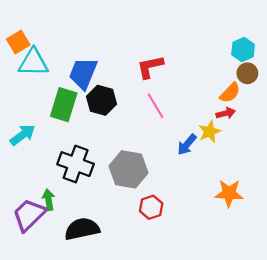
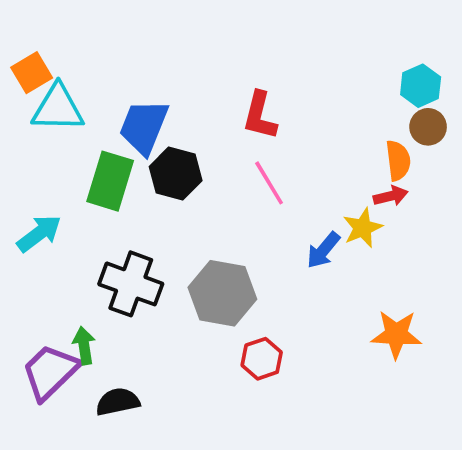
red L-shape: (150, 67) -> (260, 116), turned -64
orange semicircle: (230, 93) -> (398, 160), turned -50
black semicircle: (82, 229) -> (118, 402), moved, size x0.7

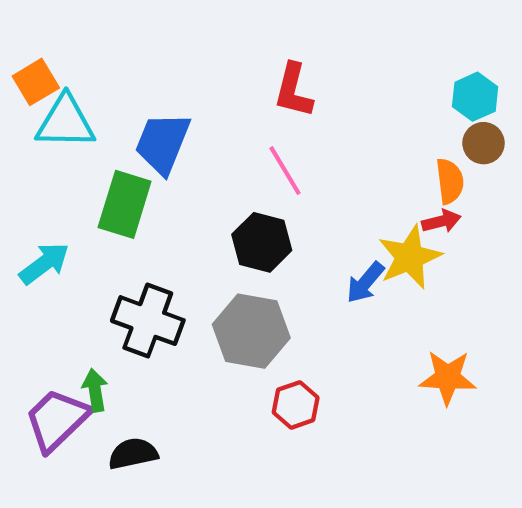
red L-shape: (260, 116) -> (293, 90), moved
black hexagon: (176, 174) -> (262, 242), moved
pink line: (269, 183) -> (285, 171), moved
yellow star: (363, 228) -> (410, 257), size x1.4

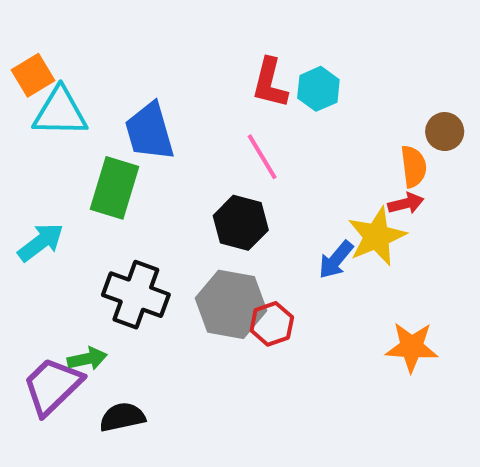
cyan hexagon: (475, 97) -> (318, 89), moved
blue trapezoid: (163, 143) -> (149, 132), turned -38
green arrow: (95, 390) -> (87, 359), turned 87
red hexagon: (296, 405) -> (272, 324), moved

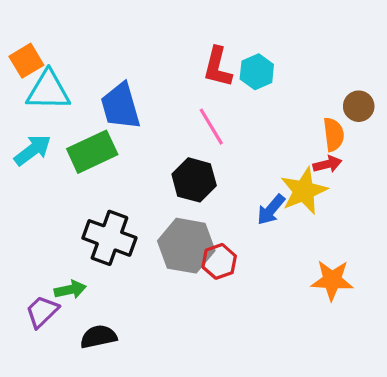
green rectangle: (115, 188) -> (92, 152), turned 48
cyan arrow: (41, 242) -> (33, 150), moved
purple trapezoid: (52, 386) -> (42, 312), size x0.7

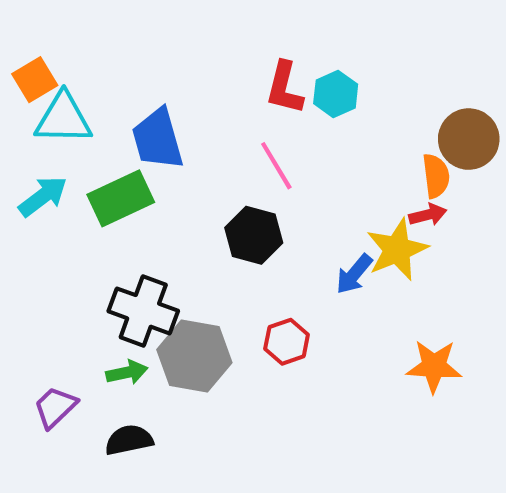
brown circle: (359, 106) -> (469, 139), size x1.5
gray hexagon: (186, 246) -> (194, 356), moved
green arrow: (70, 290) -> (127, 372), moved

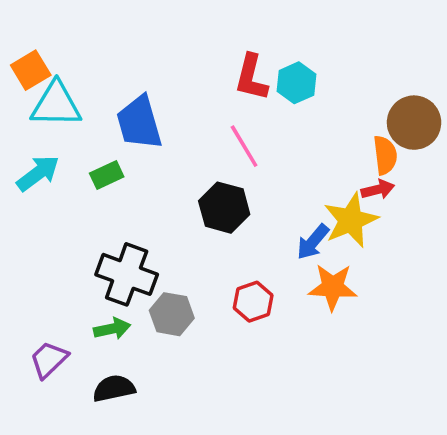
green rectangle: (121, 198) -> (107, 175), size x0.6
gray hexagon: (194, 356) -> (172, 314), size x0.7
orange star: (434, 366) -> (333, 287), moved

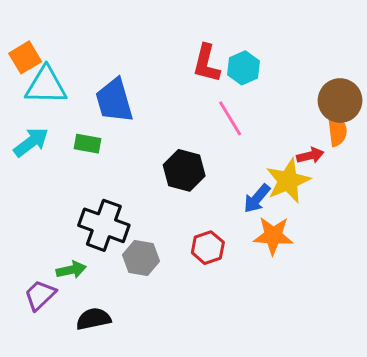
pink line: (244, 146) -> (230, 118), moved
orange semicircle: (385, 155) -> (337, 130), moved
green rectangle: (107, 175) -> (88, 144), turned 35
green arrow: (112, 329) -> (71, 270), moved

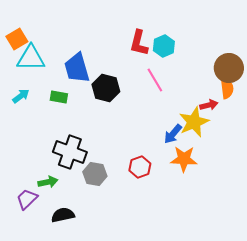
cyan arrow: (31, 142) -> (21, 96), size x0.7
black hexagon: (184, 170) -> (106, 88), moved

